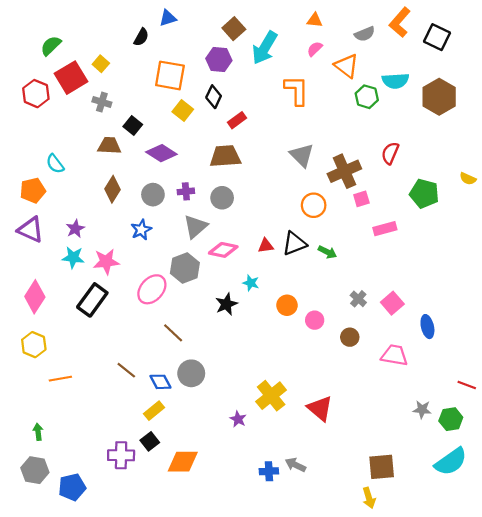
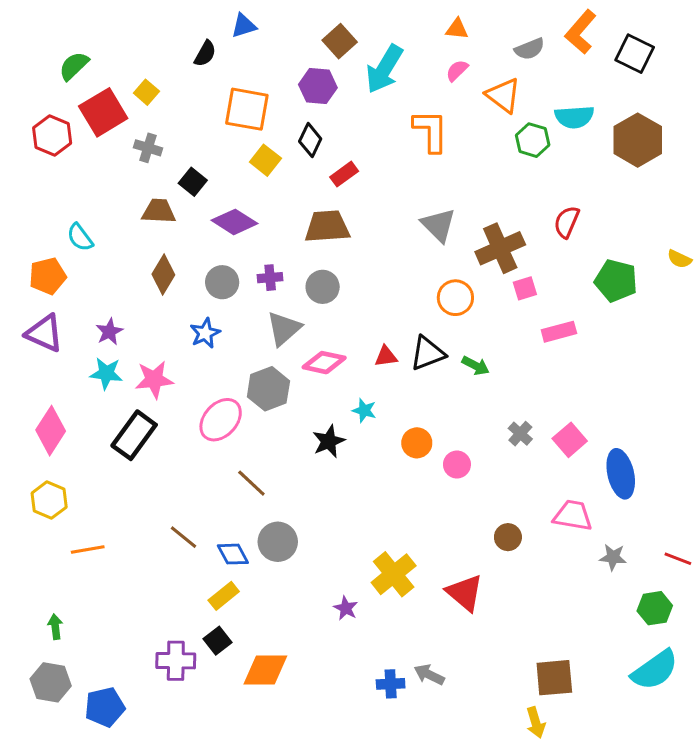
blue ellipse: (427, 327) -> (621, 474), size x1.4
brown circle: (350, 337) -> (508, 537), moved
gray star: (422, 410) -> (613, 557), moved

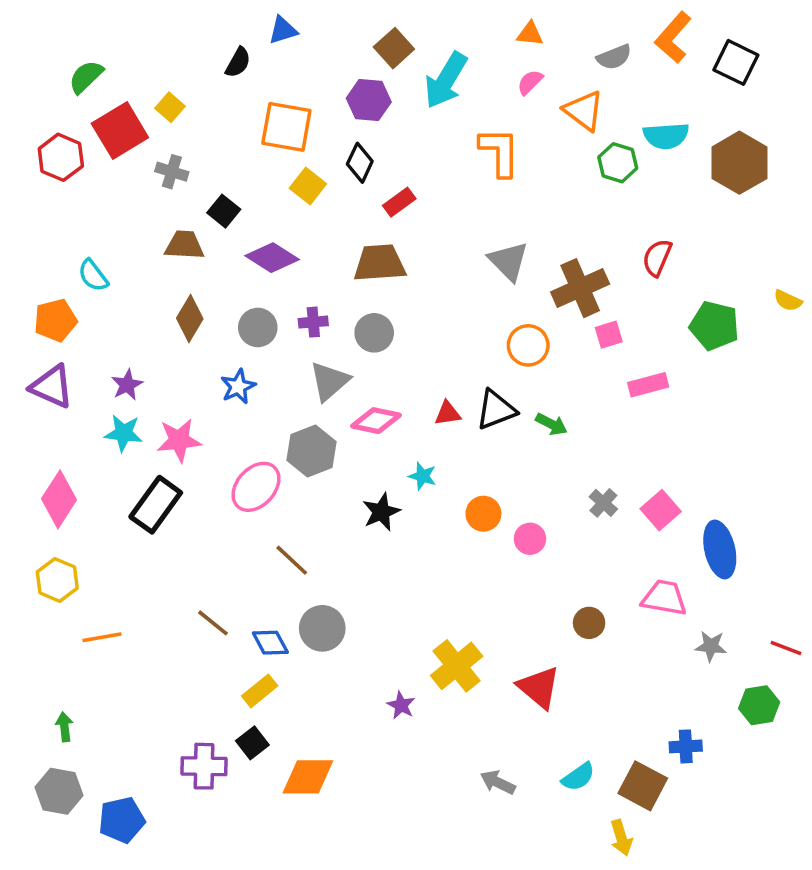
cyan semicircle: (655, 670) -> (578, 777), moved, size x0.6
brown square: (554, 678) -> (643, 786), turned 33
blue cross: (391, 684) -> (686, 746), moved

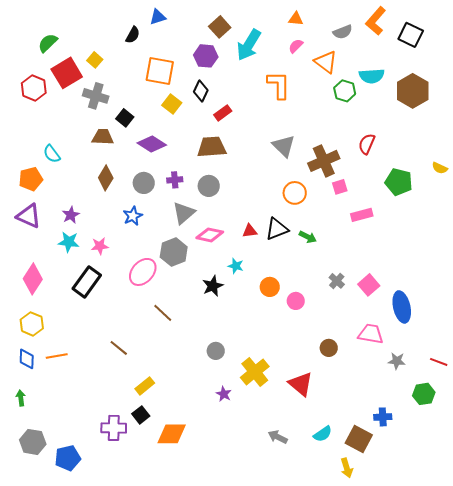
gray cross: (172, 172) -> (96, 96), size x1.4
pink star: (179, 440) -> (100, 246), size x0.7
gray circle: (322, 628) -> (216, 351), moved, size x0.7
blue diamond: (270, 643) -> (27, 359), moved, turned 30
green arrow: (64, 727) -> (21, 398), moved

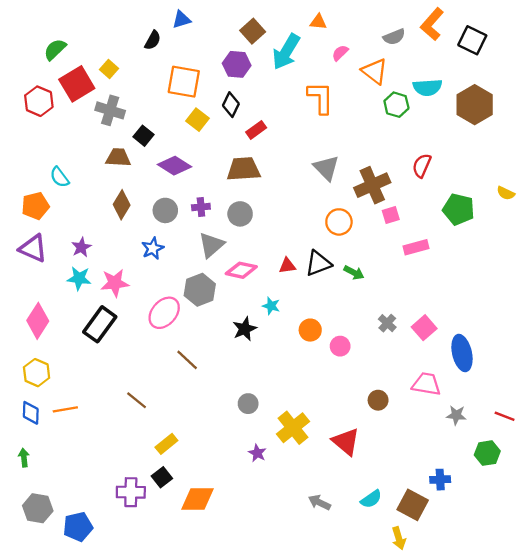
orange triangle: (296, 19) -> (318, 22), moved
pink star: (100, 246) -> (115, 283), size x1.4

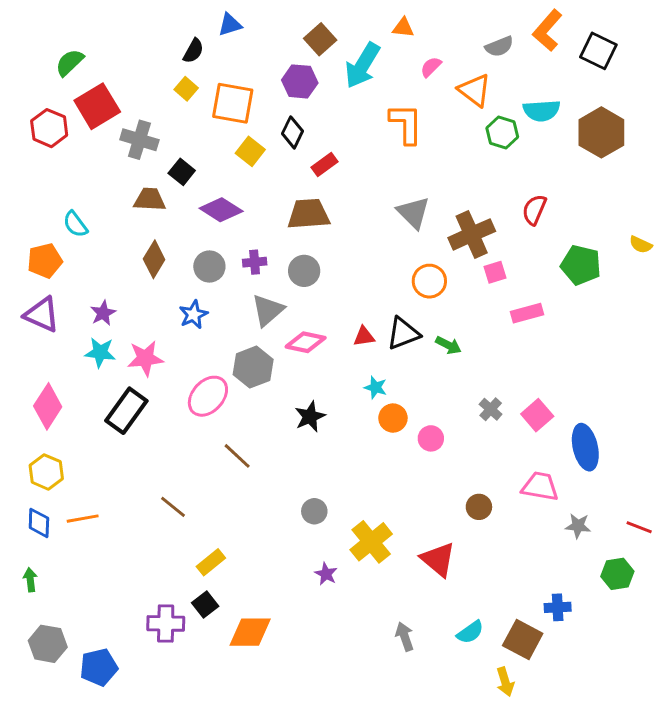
yellow square: (109, 69) -> (186, 89), moved
cyan star: (271, 306) -> (375, 387), moved
gray arrow: (319, 503) -> (405, 637), turned 45

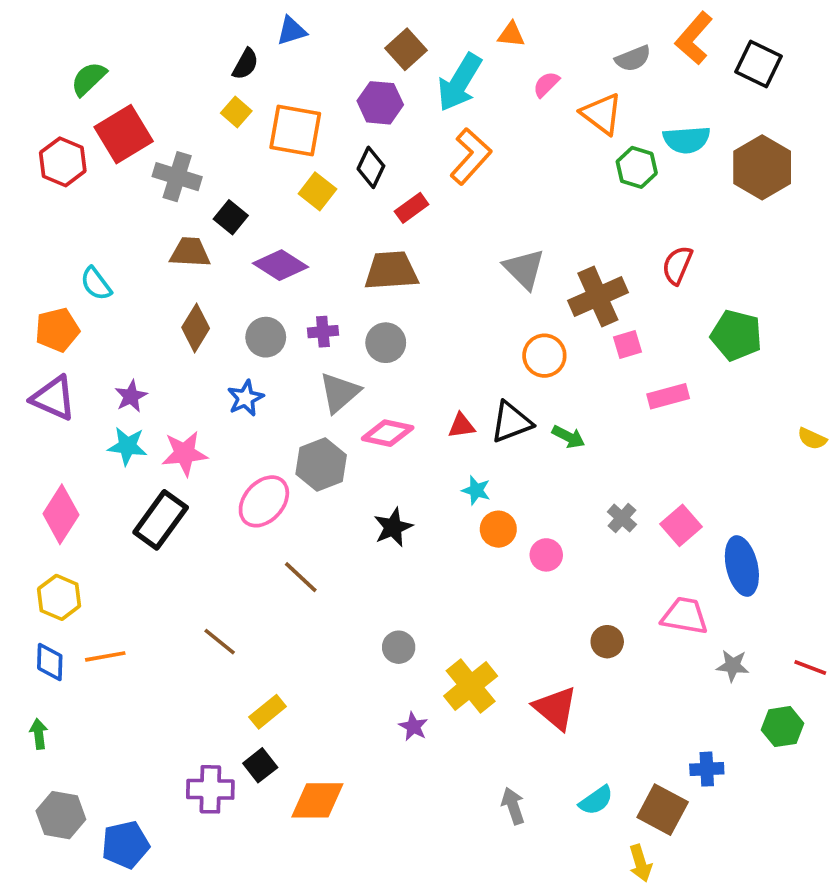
orange L-shape: (406, 124) -> (471, 156), moved, turned 42
yellow semicircle: (641, 245) -> (812, 439), moved

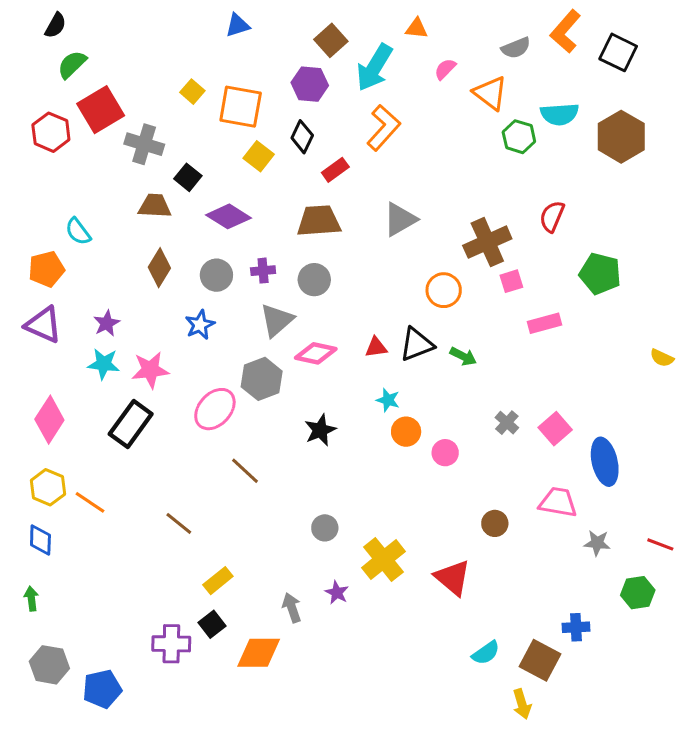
black semicircle: (245, 64) -> (55, 25), moved
gray triangle: (524, 269) -> (400, 219), moved, turned 45
orange line: (105, 656) -> (90, 502), moved, turned 44
gray arrow: (513, 806) -> (292, 608), moved

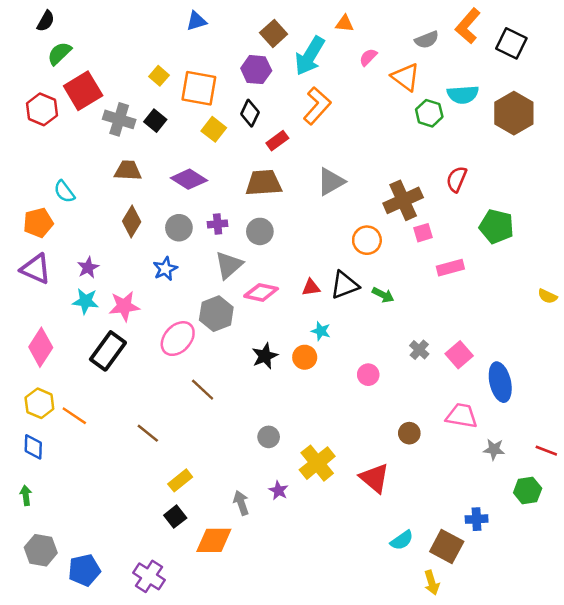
black square: (188, 177) -> (155, 121), moved
orange circle: (406, 432) -> (305, 357), moved
purple cross: (171, 644) -> (149, 576), moved, turned 32

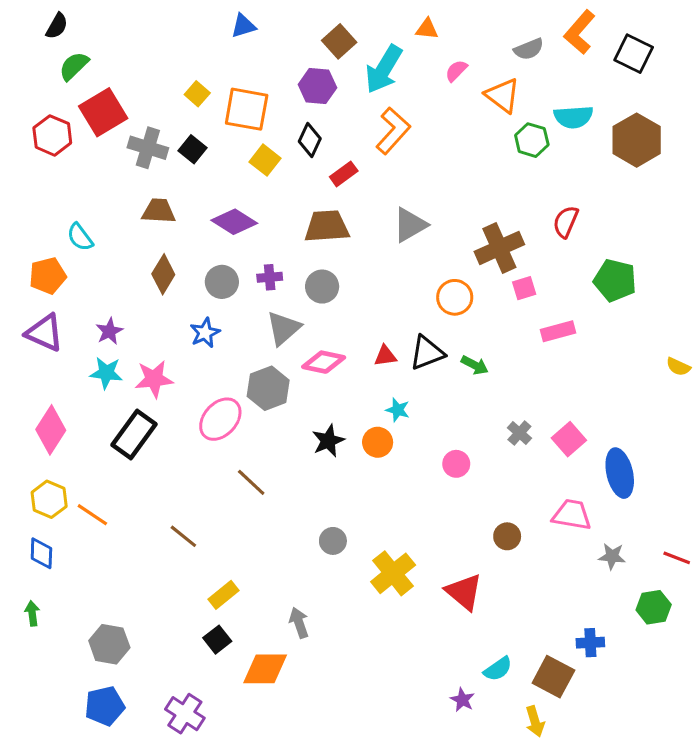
purple star: (279, 490) -> (462, 700), moved
gray hexagon: (41, 550) -> (109, 644), moved

